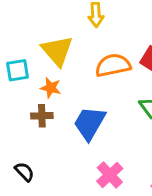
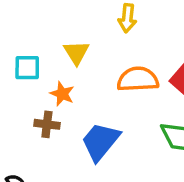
yellow triangle: (57, 51) -> (76, 53), size x0.7

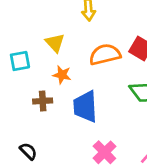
orange star: (62, 94) -> (62, 75), moved
blue trapezoid: (100, 141) -> (85, 107), turned -32

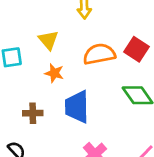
brown cross: (43, 101) -> (33, 113), moved

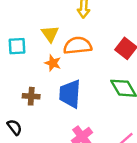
orange semicircle: (99, 54) -> (78, 46), moved

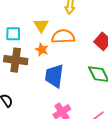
brown cross: (31, 96) -> (16, 60), moved, size x1.6

